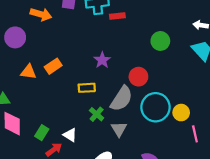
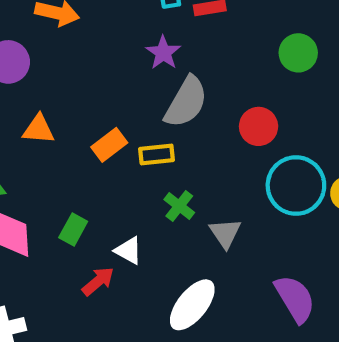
purple star: (102, 60) -> (163, 53), moved
orange rectangle: (53, 66) -> (109, 145), moved
gray semicircle: (122, 99) -> (186, 102), moved
green rectangle: (42, 133) -> (73, 229), moved

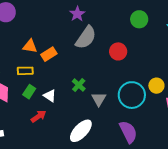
orange triangle: (39, 129) -> (30, 46), moved
yellow rectangle: (157, 154) -> (25, 71), moved
cyan circle: (296, 186) -> (132, 95), moved
white triangle: (128, 251) -> (50, 96), moved

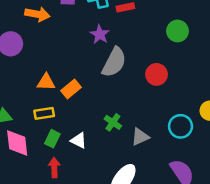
cyan circle: (132, 95) -> (180, 126), size x0.7
gray triangle: (99, 99) -> (140, 137), turned 42
red arrow: (39, 116) -> (54, 168), moved, turned -49

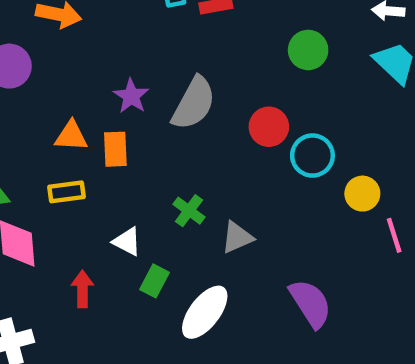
purple star: (100, 34) -> (131, 96), moved
orange rectangle: (71, 89) -> (115, 149), turned -54
cyan circle: (180, 126) -> (312, 156), moved
green rectangle: (52, 139) -> (155, 281), moved

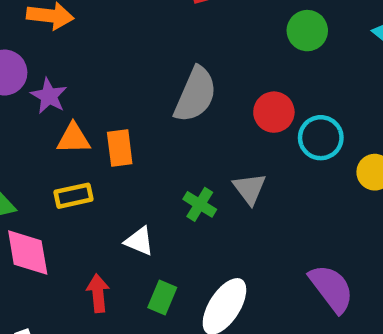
purple star: (131, 96) -> (49, 96), moved
gray triangle: (237, 237) -> (250, 189), moved, turned -39
green rectangle: (155, 281) -> (162, 297), moved

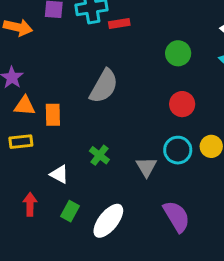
red circle: (274, 112) -> (182, 104), moved
cyan circle: (321, 138) -> (178, 150), moved
gray triangle: (250, 189) -> (146, 167), moved

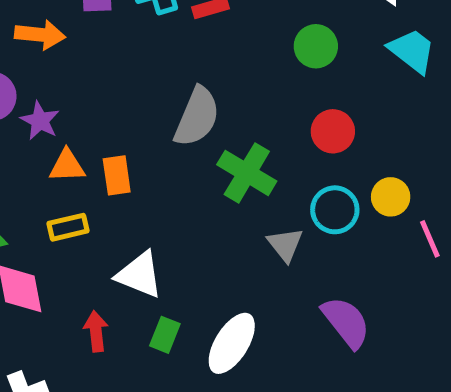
green cross: (99, 155) -> (247, 173), moved, size x1.6
white triangle: (59, 174) -> (139, 275), size x1.5

